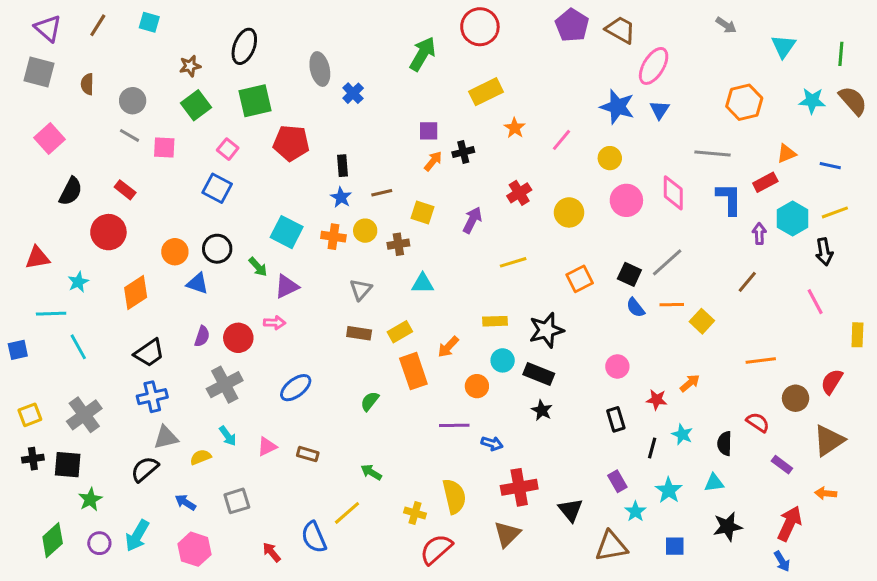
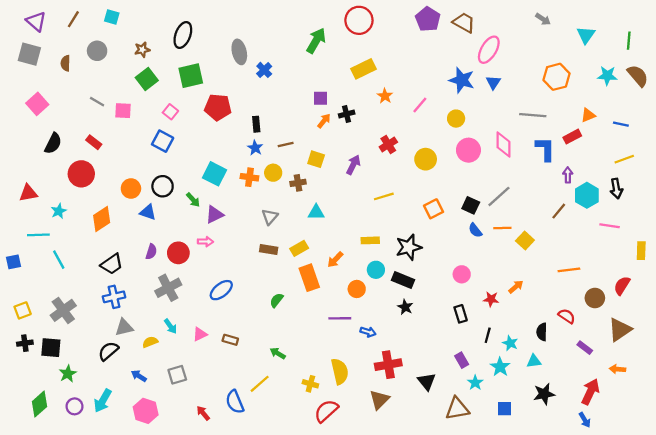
gray circle: (133, 101) -> (97, 51), moved
cyan hexagon: (793, 218) -> (587, 195), moved
pink line: (815, 302) -> (610, 226), turned -54
cyan star: (682, 434) -> (510, 343), moved

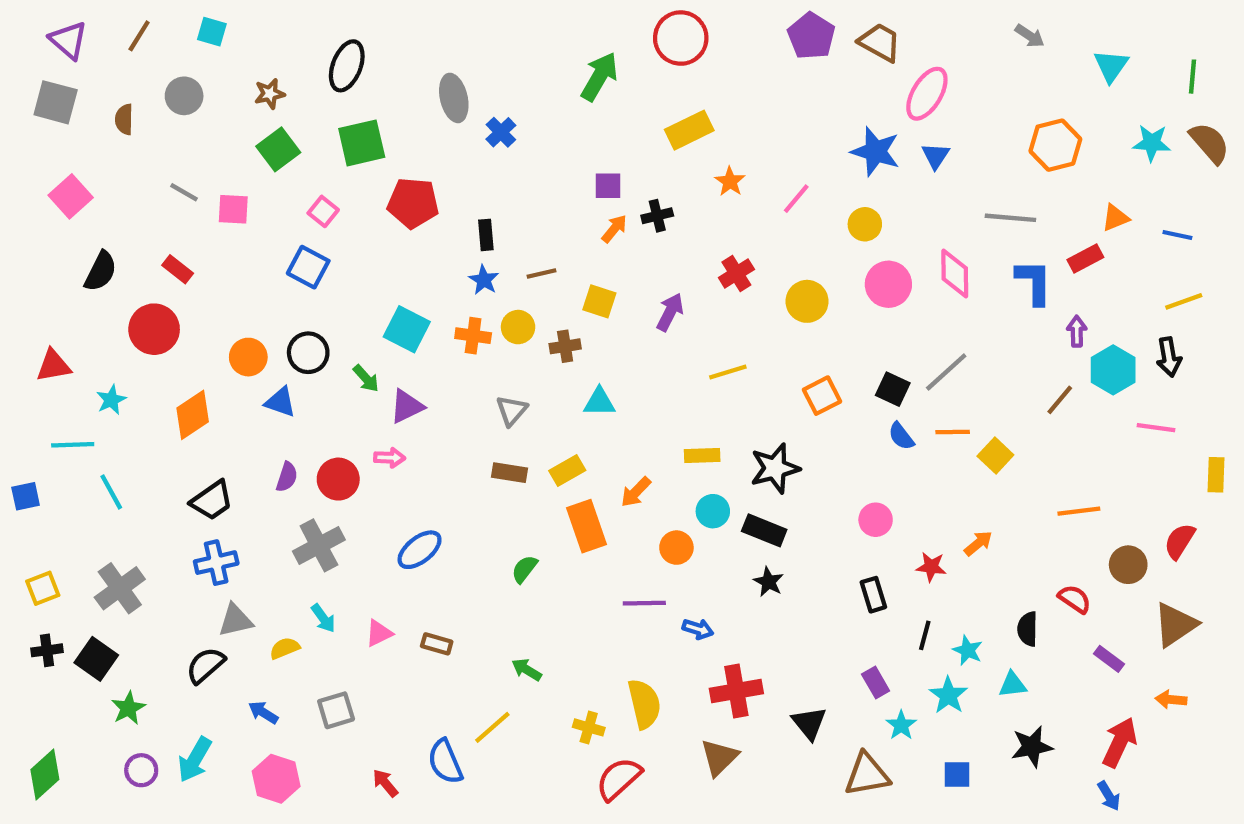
black square: (51, 348) -> (96, 659), turned 30
green diamond: (40, 404) -> (45, 774), moved

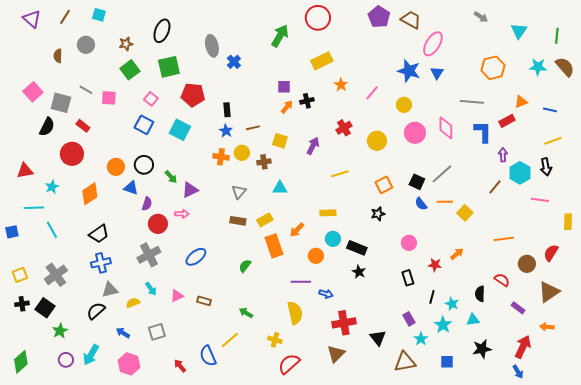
gray square: (56, 102) -> (61, 103), moved
cyan square: (407, 329) -> (180, 130), moved
black star: (775, 468) -> (378, 214), moved, size x0.6
purple semicircle: (287, 477) -> (147, 204), moved
yellow semicircle: (644, 704) -> (295, 313), moved

